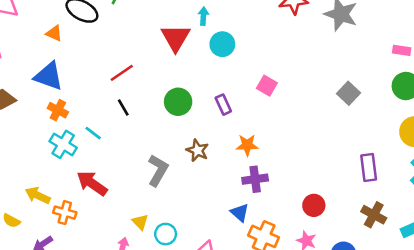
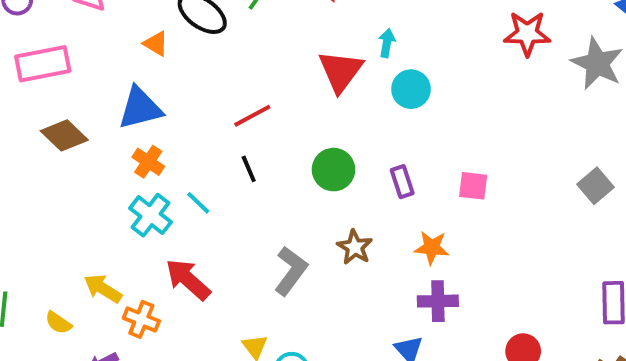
blue triangle: (49, 76) -> (140, 108), turned -40
pink square: (267, 86) -> (473, 186), moved, turned -30

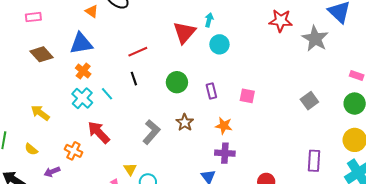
pink rectangle: (43, 64) -> (33, 17), size x0.6
yellow arrow: (103, 289) -> (40, 113), moved

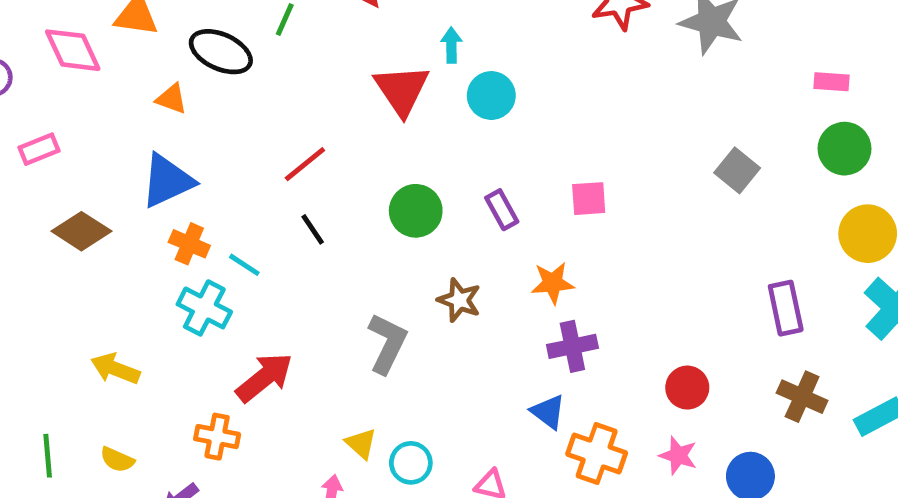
cyan line: (107, 94) -> (244, 265), moved
red arrow: (99, 132) -> (264, 377), turned 110

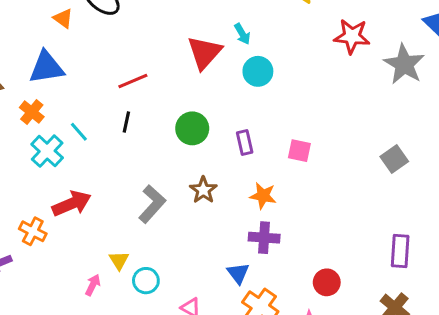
cyan arrow: (451, 45) -> (242, 34), turned 135
black line: (313, 229) -> (126, 122), turned 30
orange cross: (189, 244) -> (32, 112), moved

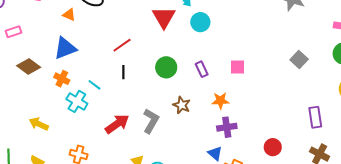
red arrow: (72, 204) -> (117, 124), moved

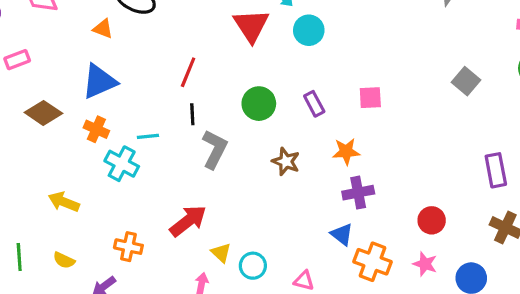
red line: (122, 45) -> (188, 72), turned -30
cyan line: (94, 85) -> (148, 136), turned -40
gray L-shape: (151, 121) -> (215, 149), moved
red arrow: (117, 124) -> (188, 221), moved

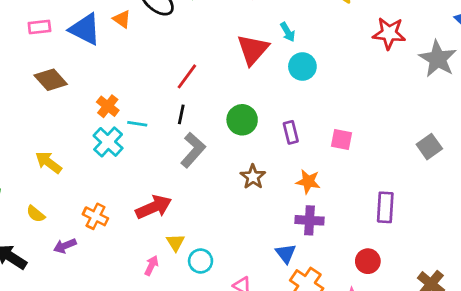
blue triangle: (99, 81) -> (85, 29), moved, turned 36
orange cross: (96, 129) -> (108, 106), moved
purple rectangle: (496, 170) -> (385, 207), moved

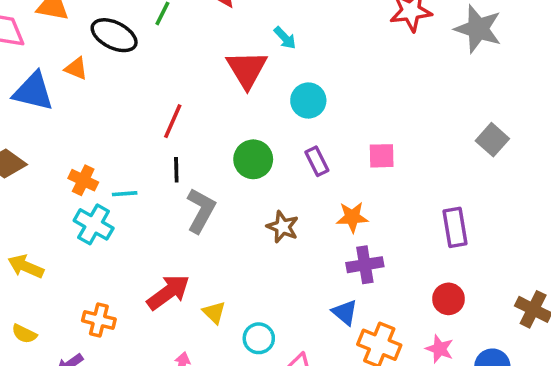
cyan circle: (302, 67) -> (308, 100), moved
yellow triangle: (175, 242) -> (214, 312), moved
cyan circle: (201, 261) -> (259, 338), moved

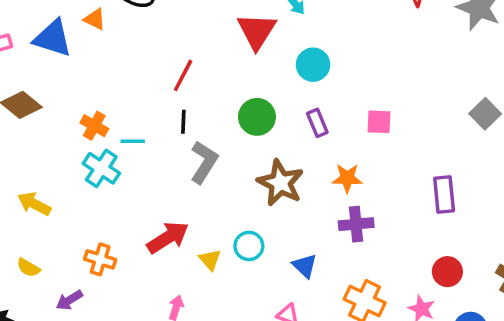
brown star: (283, 227) -> (280, 183), size x1.5
red circle: (449, 299) -> (447, 272), moved
blue triangle: (345, 312) -> (305, 266), moved
cyan circle: (259, 338) -> (249, 246), moved

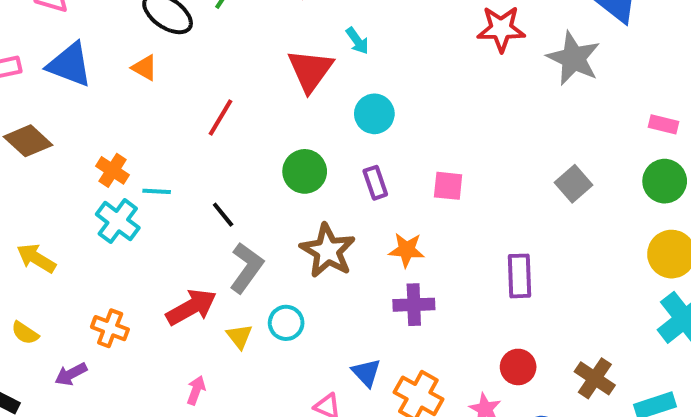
orange triangle: (95, 19) -> (144, 68), moved
black line: (183, 122) -> (223, 215), moved, turned -45
gray L-shape: (204, 162) -> (247, 268), moved
blue triangle: (305, 266) -> (366, 373), moved

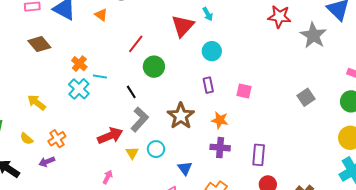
green circle: (305, 171) -> (154, 67), moved
purple rectangle: (520, 276) -> (259, 155), moved
orange cross: (110, 328) -> (57, 139), moved, turned 30
blue triangle: (366, 373) -> (185, 168), moved

